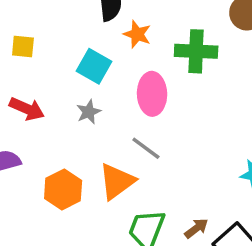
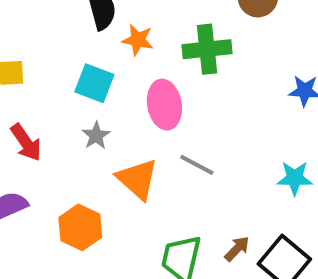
red arrow: (27, 109) -> (26, 142), turned 40
gray line: (146, 148) -> (197, 165), moved
orange triangle: (117, 181) -> (137, 179), moved, turned -33

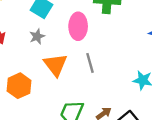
gray line: (197, 165) -> (90, 63), turned 36

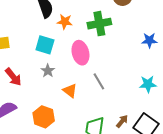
orange triangle: (56, 65) -> (70, 91), size x0.7

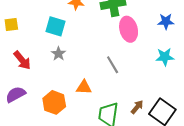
pink ellipse: (80, 53) -> (129, 29), moved
cyan star: (148, 84) -> (165, 57), moved
orange triangle: (70, 91) -> (84, 87), moved, turned -35

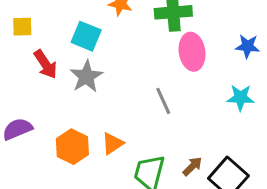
gray star: (59, 54) -> (86, 76), size x1.5
red arrow: (22, 60) -> (46, 64), moved
orange triangle: (84, 87) -> (112, 143), moved, turned -42

